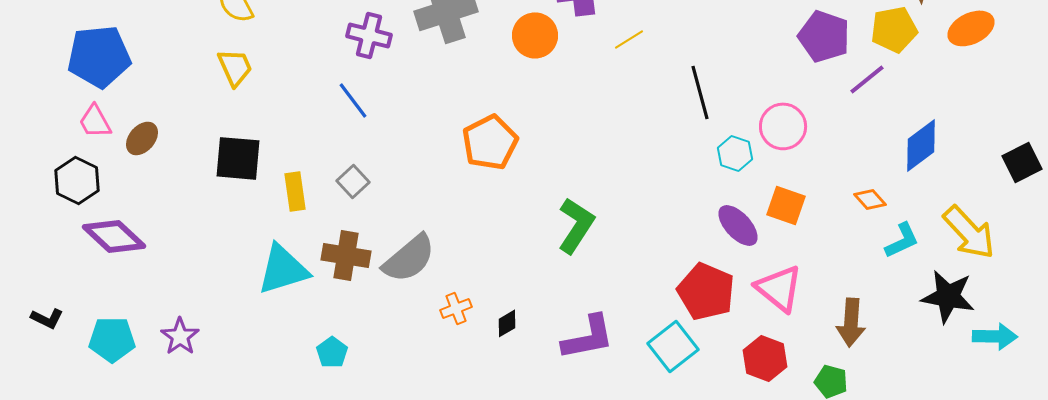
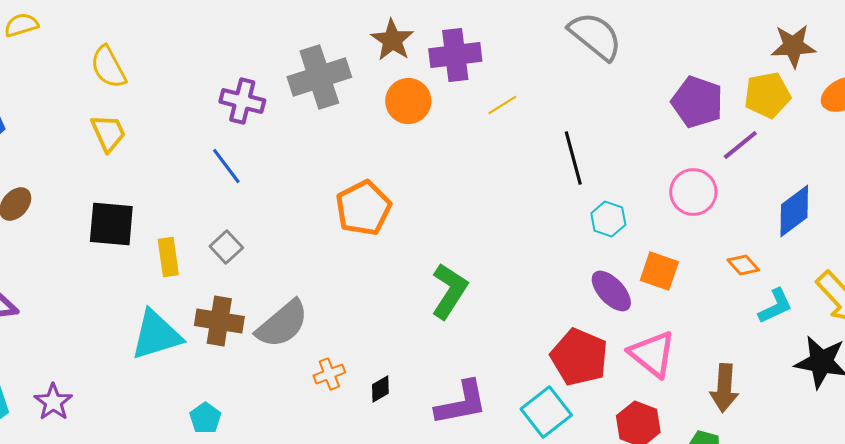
pink circle: (783, 126) -> (693, 192), moved

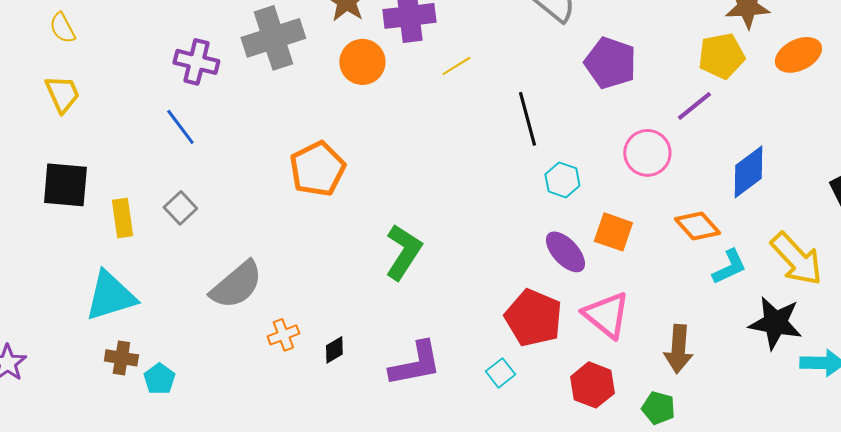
yellow semicircle: (108, 67) -> (62, 28), size x0.7
purple pentagon: (697, 102) -> (610, 63), moved
orange diamond: (743, 265) -> (697, 226), size x1.4
brown cross: (219, 321) -> (121, 358), moved, size x0.7
cyan square: (546, 412) -> (500, 373), size x0.6

